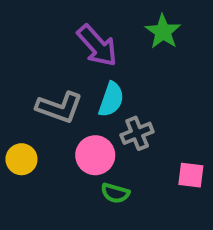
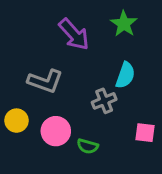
cyan semicircle: (111, 99) -> (125, 75), moved
pink circle: (95, 155) -> (56, 131), moved

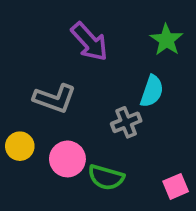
green star: (124, 24) -> (166, 40), moved
pink square: (145, 133) -> (176, 186), moved, turned -30
green semicircle: (88, 146) -> (106, 177), size x1.4

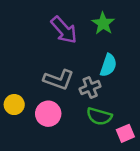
green star: (166, 40) -> (103, 23), moved
gray L-shape: (55, 98) -> (59, 80), moved
green semicircle: (106, 177) -> (99, 116), moved

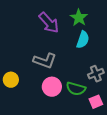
cyan semicircle: (108, 65) -> (83, 40), moved
gray cross: (90, 88) -> (96, 74), moved
pink circle: (48, 114) -> (52, 87), moved

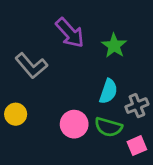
green star: (79, 18) -> (114, 46), moved
cyan semicircle: (83, 40) -> (108, 91), moved
gray L-shape: (45, 61) -> (31, 66), moved, turned 30

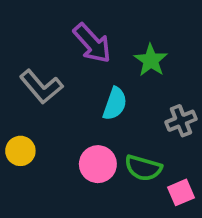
cyan semicircle: (108, 91) -> (115, 104), moved
gray cross: (137, 106) -> (181, 121), moved

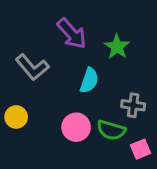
gray cross: (181, 121) -> (133, 105), moved, turned 30

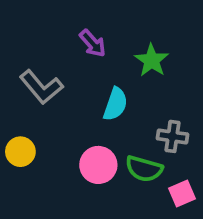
purple arrow: (72, 34) -> (93, 43), size x0.7

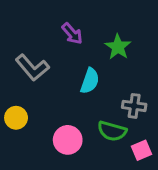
pink circle: (98, 165) -> (68, 140), moved

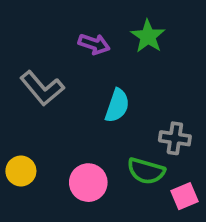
purple arrow: (72, 34) -> (94, 44), turned -30
green star: (118, 47) -> (148, 36), moved
yellow circle: (16, 118) -> (21, 171), moved

